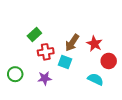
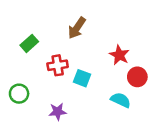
green rectangle: (34, 35) -> (29, 43), moved
brown arrow: (72, 43) -> (77, 28), moved
purple star: (45, 78) -> (58, 112), moved

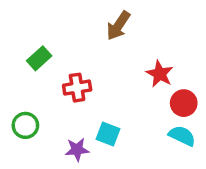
brown arrow: (77, 28) -> (118, 26), moved
cyan square: (82, 78) -> (108, 134), moved
cyan semicircle: (121, 100) -> (182, 136), moved

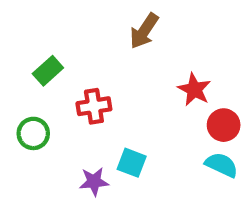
green circle: (25, 125) -> (33, 133), moved

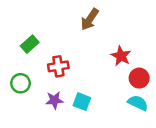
purple star: (94, 182) -> (54, 100), moved

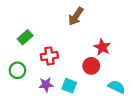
red circle: (139, 78) -> (91, 66), moved

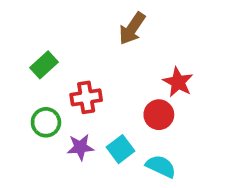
green circle: (17, 70) -> (46, 122), moved
cyan square: (69, 86) -> (121, 149), turned 32
cyan semicircle: (117, 87) -> (161, 166), moved

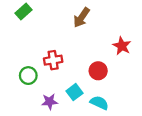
green rectangle: (44, 65) -> (24, 12), moved
red star: (178, 82) -> (122, 46), moved
purple star: (80, 147) -> (50, 102), moved

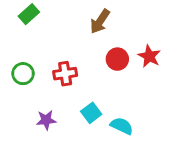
red circle: (98, 71) -> (117, 59), moved
green circle: (28, 76) -> (23, 74), moved
purple star: (50, 102) -> (46, 120), moved

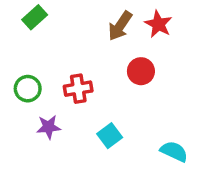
red star: (149, 56) -> (158, 24), moved
purple star: (46, 120) -> (49, 127), moved
cyan semicircle: (122, 126) -> (174, 151), moved

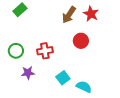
cyan semicircle: (174, 151) -> (84, 87), moved

